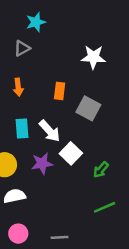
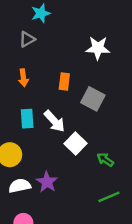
purple star: (42, 163) -> (47, 182), moved, turned -30
green arrow: (101, 170) -> (105, 160), turned 84

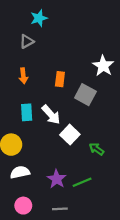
white star: (98, 48) -> (103, 66), moved, turned 30
purple star: (47, 182) -> (57, 179), moved
green line: (109, 197) -> (82, 182), moved

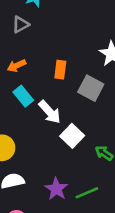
orange arrow: (23, 76) -> (17, 66), turned 72
cyan rectangle: (27, 112) -> (23, 96), moved, turned -35

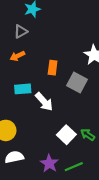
orange arrow: (17, 66) -> (17, 56), moved
cyan rectangle: (23, 96) -> (23, 89), turned -56
white square: (72, 136) -> (66, 135), moved

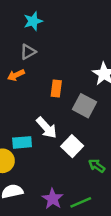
gray triangle: (21, 31) -> (28, 52), moved
cyan rectangle: (23, 89) -> (22, 142), moved
white square: (66, 135) -> (72, 146), moved

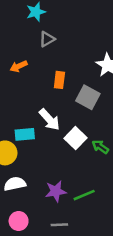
gray triangle: (28, 52) -> (47, 39), moved
green arrow: (97, 166) -> (100, 147), moved
purple star: (53, 199) -> (56, 191), turned 30

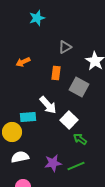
gray triangle: (47, 39) -> (65, 47), moved
green arrow: (100, 147) -> (80, 139), moved

